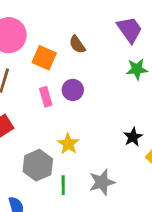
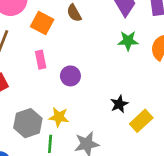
purple circle: (73, 90) -> (70, 76), moved
yellow star: (68, 144) -> (59, 117), moved, turned -30

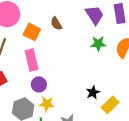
pink rectangle: (41, 60) -> (32, 60), size x1.5
purple circle: (70, 76) -> (39, 84), moved

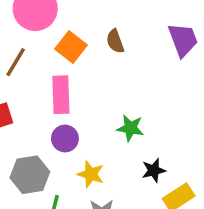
green star: (98, 44) -> (130, 128), moved
yellow star: (47, 104) -> (91, 174), moved

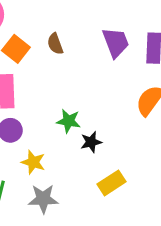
black star: (154, 170) -> (91, 142), moved

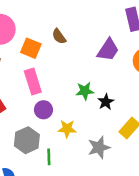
purple trapezoid: (116, 43) -> (108, 50), moved, turned 70
gray star: (43, 199) -> (99, 147), moved

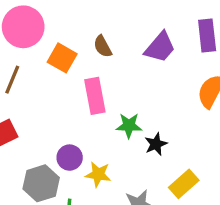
purple trapezoid: (108, 50) -> (160, 47), moved
pink rectangle: (33, 82) -> (95, 96), moved
purple circle: (43, 110) -> (70, 158), moved

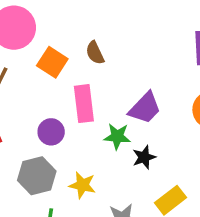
purple trapezoid: (160, 47) -> (145, 108), moved
purple circle: (70, 158) -> (51, 132), moved
gray hexagon: (41, 183) -> (37, 176), moved

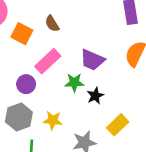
pink rectangle: (84, 104) -> (48, 61), turned 60
purple trapezoid: (145, 108) -> (92, 60), turned 75

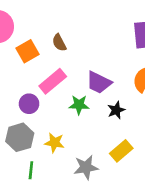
orange square: (22, 34) -> (27, 51), turned 30
black star: (95, 96) -> (116, 110), moved

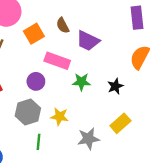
pink rectangle: (53, 81) -> (57, 61), turned 60
purple trapezoid: (99, 82) -> (88, 41), moved

